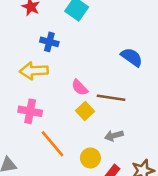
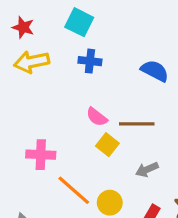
blue cross: (49, 42) -> (90, 61), moved
yellow arrow: (34, 71) -> (32, 62), moved
yellow circle: (90, 158) -> (110, 203), moved

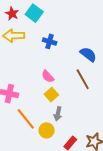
cyan square: (79, 22) -> (34, 13), moved
brown line: (137, 124) -> (83, 79), moved, turned 50
gray arrow: (147, 169) -> (58, 114), moved, turned -64

